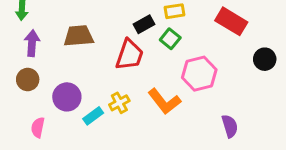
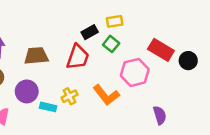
red rectangle: (231, 21) -> (161, 50), moved
brown trapezoid: (79, 36) -> (36, 56), moved
cyan rectangle: (93, 116) -> (48, 107), turned 49

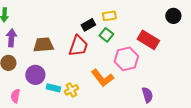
black circle: (188, 61) -> (173, 16), moved
yellow cross: (69, 96) -> (71, 90), moved

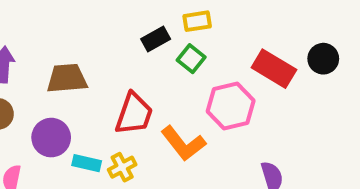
black circle: (173, 16) -> (323, 59), moved
red trapezoid: (78, 46) -> (134, 114), moved

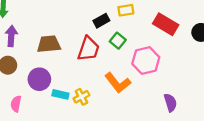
green square: (191, 59) -> (118, 41), moved
red rectangle: (274, 69) -> (166, 24), moved
red trapezoid: (134, 114) -> (88, 49), moved

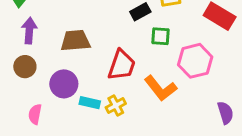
green square: (118, 41) -> (160, 36), turned -35
red trapezoid: (88, 49) -> (122, 65), moved

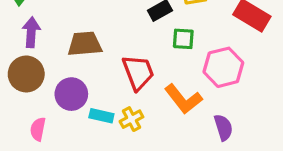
red trapezoid: (122, 65) -> (138, 72), turned -40
brown circle: (25, 67) -> (26, 74), size x1.4
purple semicircle: (225, 113) -> (223, 127), moved

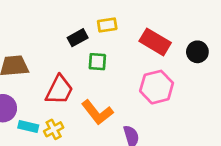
pink hexagon: (223, 67) -> (157, 87), moved
red trapezoid: (138, 72) -> (59, 90), turned 48

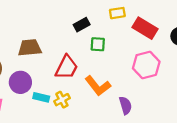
yellow rectangle: (107, 25) -> (117, 13), moved

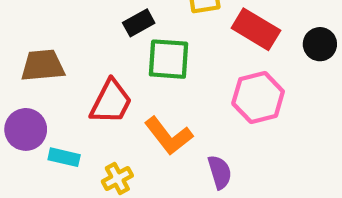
green square: (98, 44) -> (169, 59), size x1.5
yellow cross: (62, 100) -> (117, 179), moved

